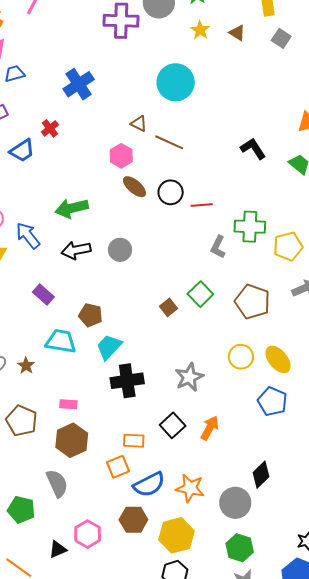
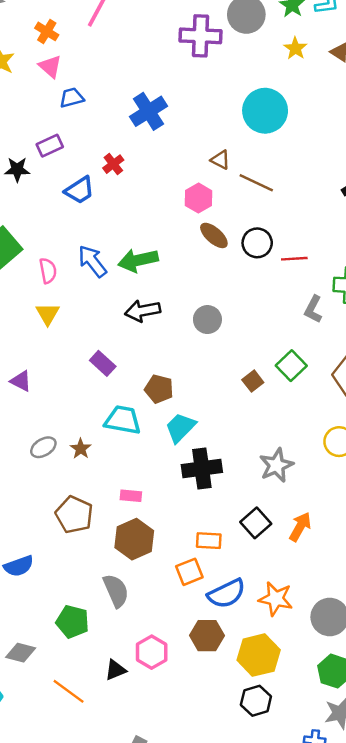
blue arrow: (28, 236) -> (92, 261), moved
gray circle: (120, 250) -> (207, 320), moved

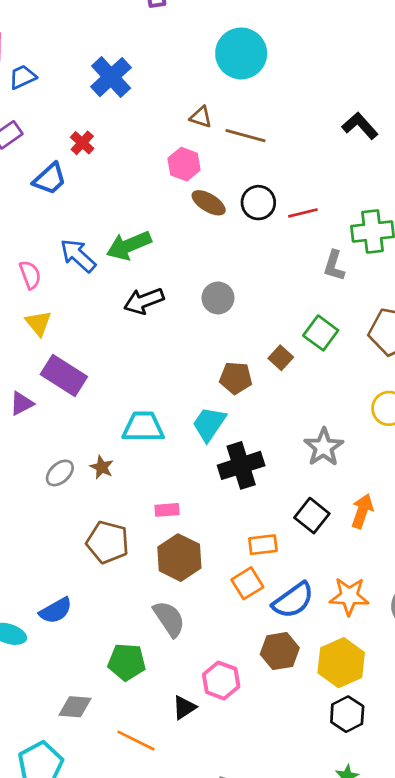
purple rectangle: (103, 363) -> (64, 375), moved, size x1.5
purple triangle: (21, 381) -> (22, 403), turned -45
brown pentagon: (159, 389) -> (236, 378), moved

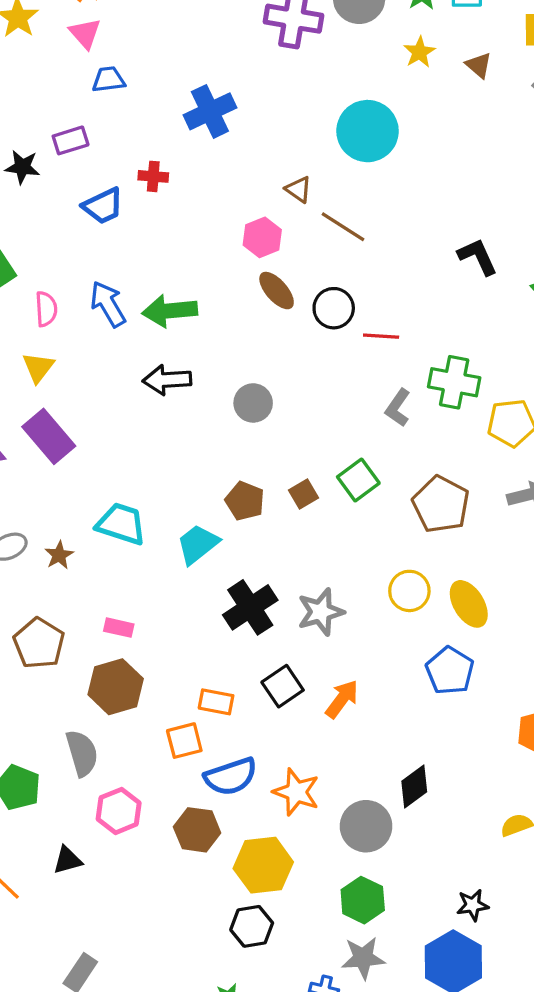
red cross: (82, 143) -> (153, 176), turned 35
black cross: (241, 465) -> (250, 607), moved, turned -33
pink hexagon: (221, 680) -> (119, 811), moved

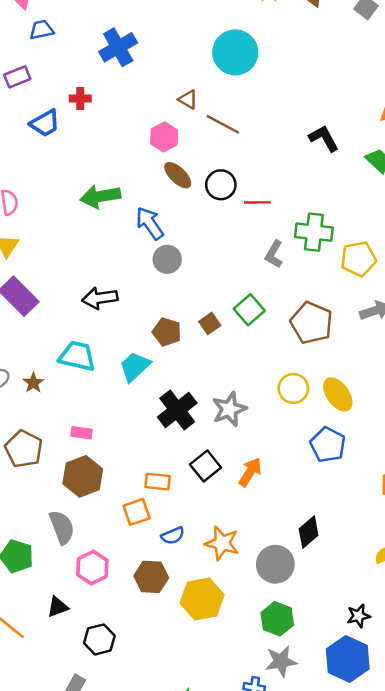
blue arrow: (108, 304) -> (150, 223), moved
black arrow: (167, 380) -> (100, 298), moved
blue semicircle: (231, 777) -> (173, 536), size x0.6
black hexagon: (252, 926) -> (99, 639), moved

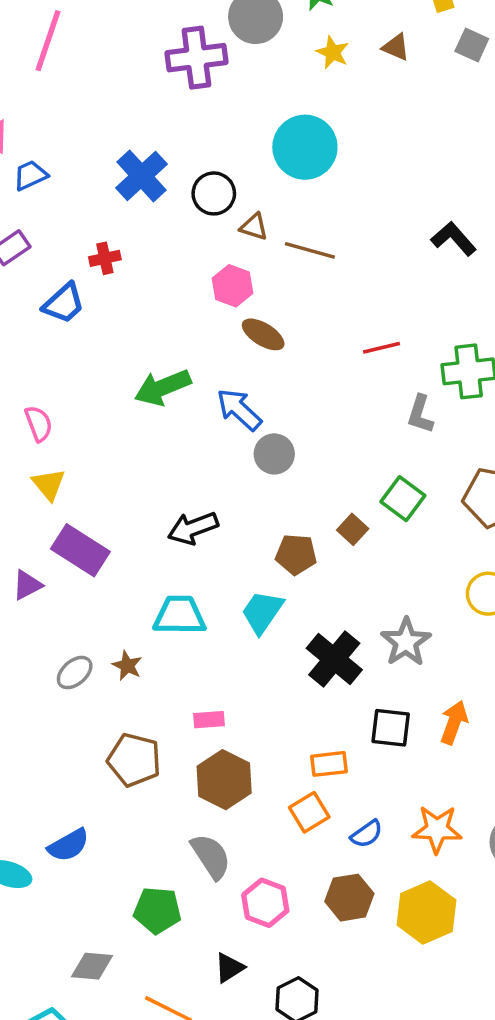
black circle: (221, 185) -> (214, 193), moved
black square: (206, 466) -> (391, 728), turned -32

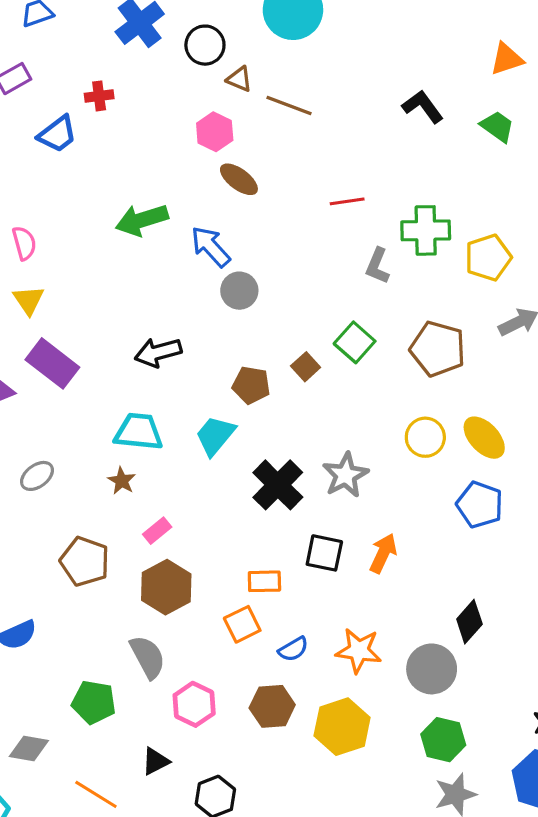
brown star: (127, 666) -> (122, 481), moved
pink rectangle: (209, 720) -> (157, 531), turned -40

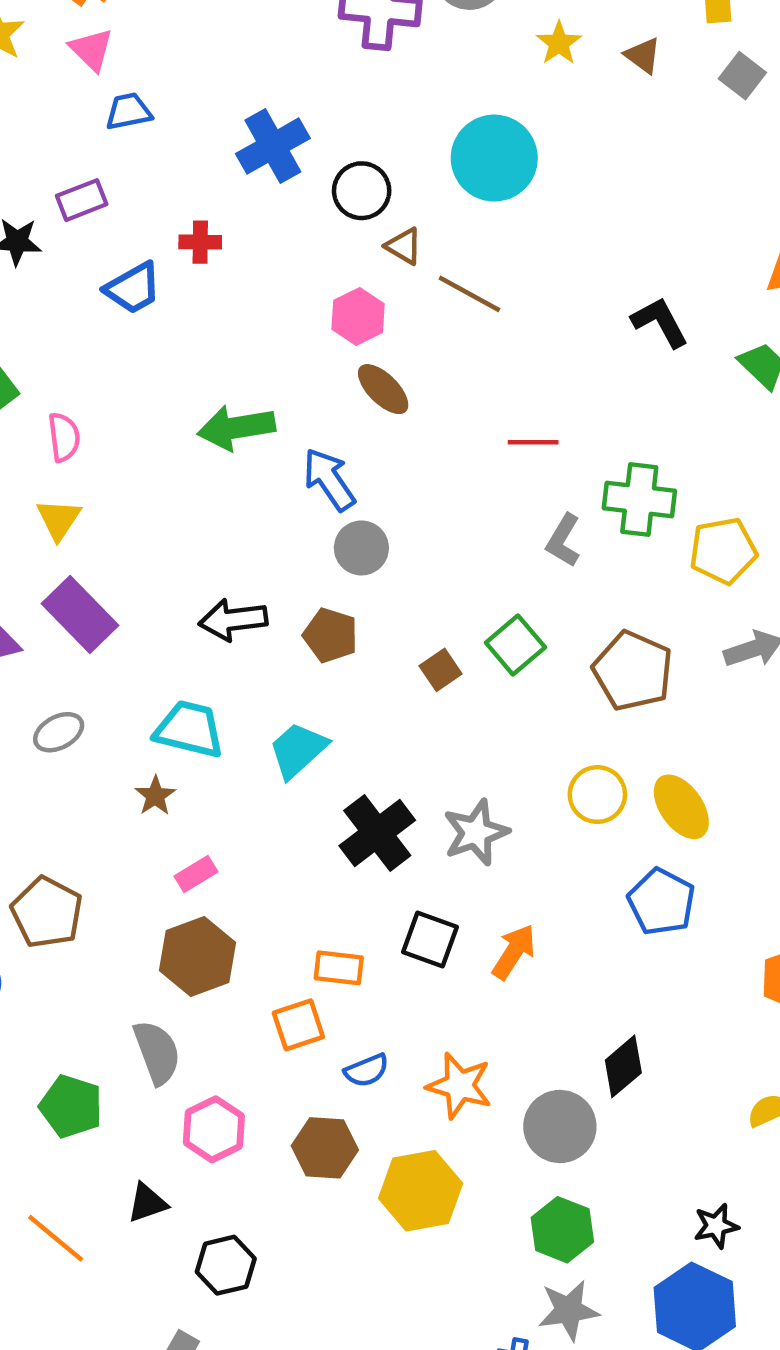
brown pentagon: (251, 385) -> (331, 635), moved
gray ellipse: (37, 476) -> (59, 732), moved
brown pentagon: (85, 561) -> (47, 912), moved

